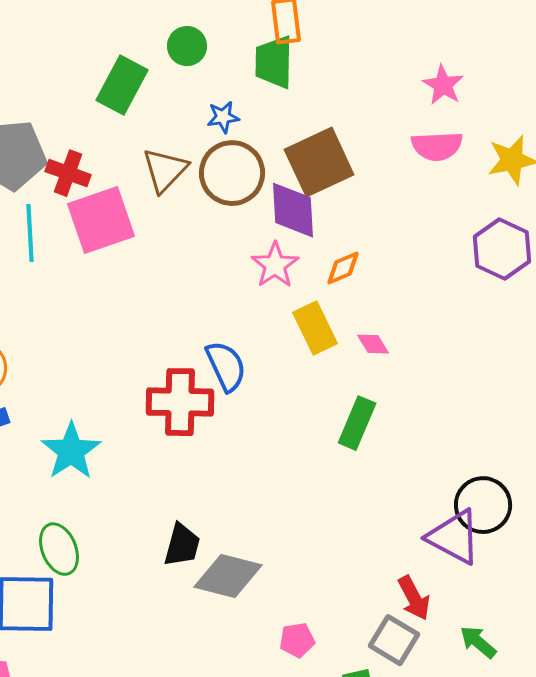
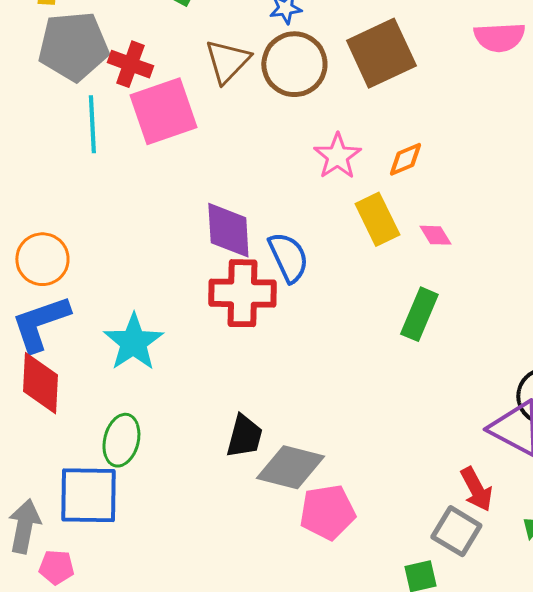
purple diamond: (293, 210) -> (228, 230), moved
green ellipse: (59, 549) -> (121, 440), turned 36
pink pentagon: (297, 640) -> (327, 512), moved, size x1.6

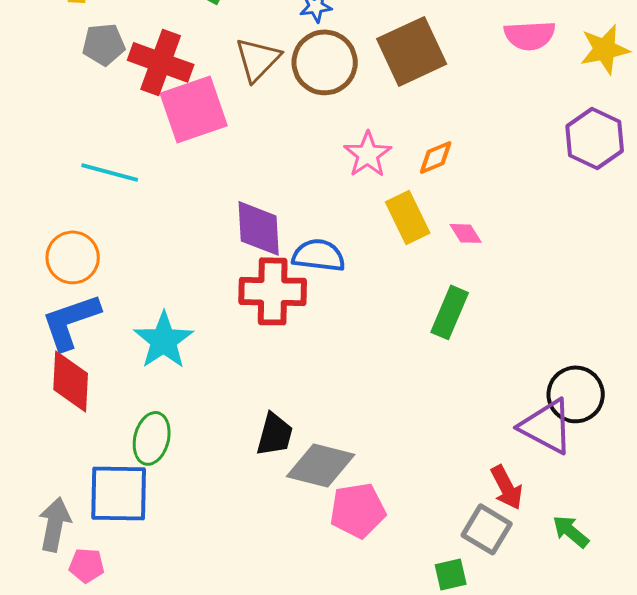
gray pentagon: (73, 46) -> (104, 44), size x0.6
red cross: (130, 64) -> (161, 62), size x1.4
cyan line: (92, 124) -> (110, 172), moved, turned -72
blue semicircle: (288, 257) -> (319, 255), turned -58

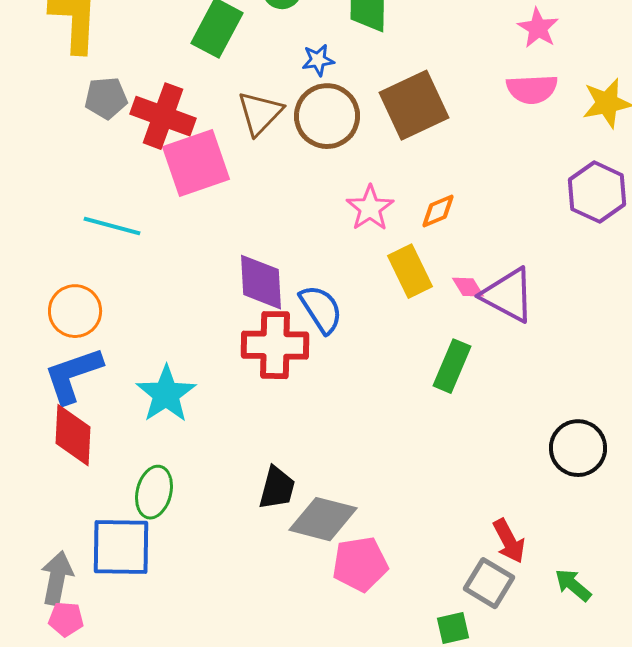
blue semicircle: (319, 255) -> (321, 309), turned 50
purple triangle: (547, 426) -> (508, 295), moved
pink pentagon: (87, 565) -> (66, 619), moved

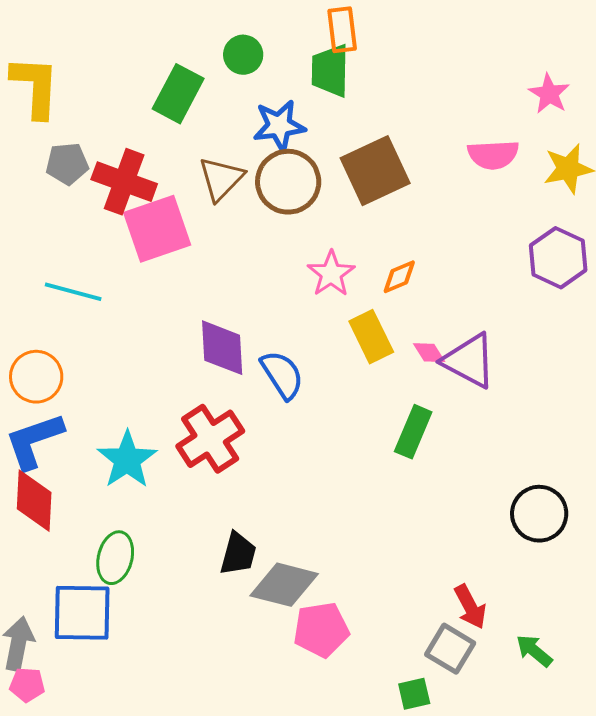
pink star: (538, 28) -> (549, 94), moved
blue star: (318, 60) -> (279, 126), size x1.6
red cross: (275, 345) -> (210, 439), moved, turned -34

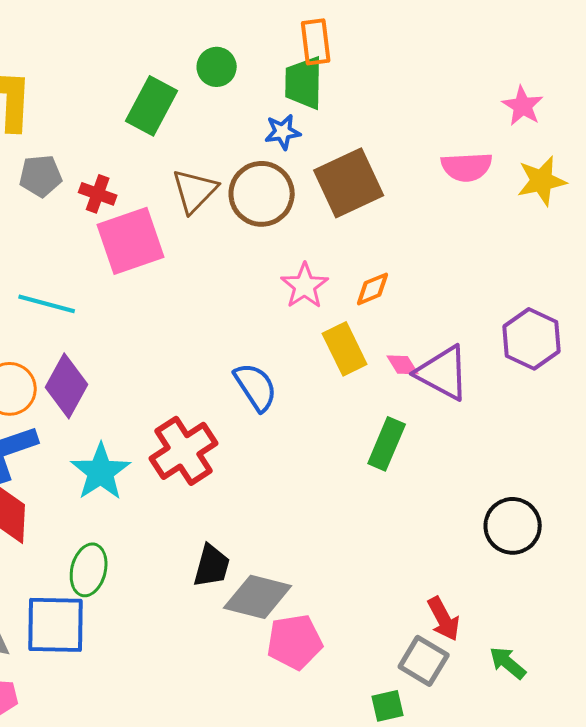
blue star: (279, 126) -> (283, 132), moved, size x0.7
red cross: (124, 182) -> (98, 194), size x0.6
purple hexagon: (558, 258) -> (532, 339), moved
purple diamond: (222, 348) -> (67, 386), moved, turned 32

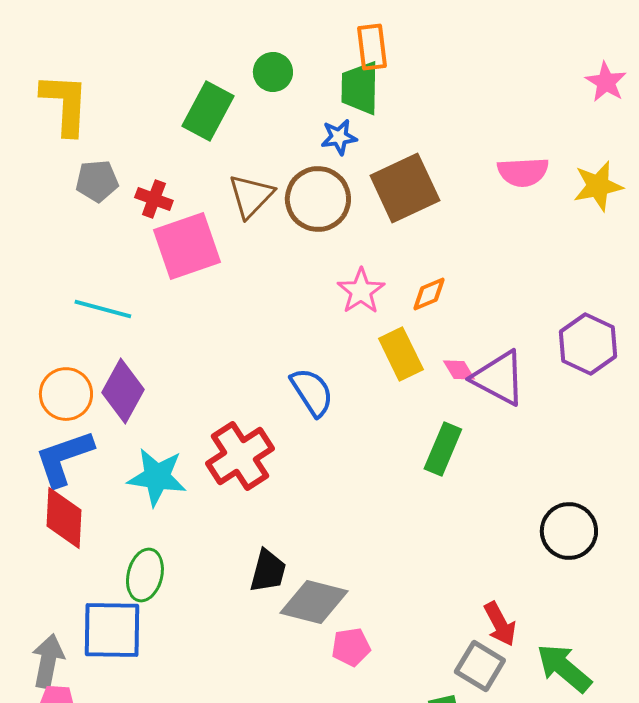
pink star: (523, 106) -> (606, 82), moved
cyan star: (101, 472) -> (157, 477), turned -30
pink pentagon: (295, 642) -> (351, 647), size x0.7
green arrow: (508, 663) -> (564, 668), size x1.5

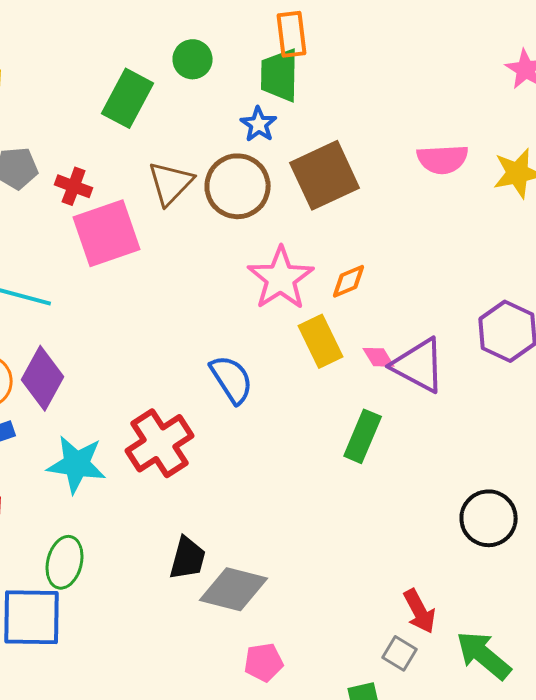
blue star: (339, 137) -> (259, 124), turned -30
pink star: (361, 291) -> (281, 278), size x1.4
pink pentagon: (351, 647) -> (264, 662), moved
gray square: (480, 666) -> (400, 653), size x0.7

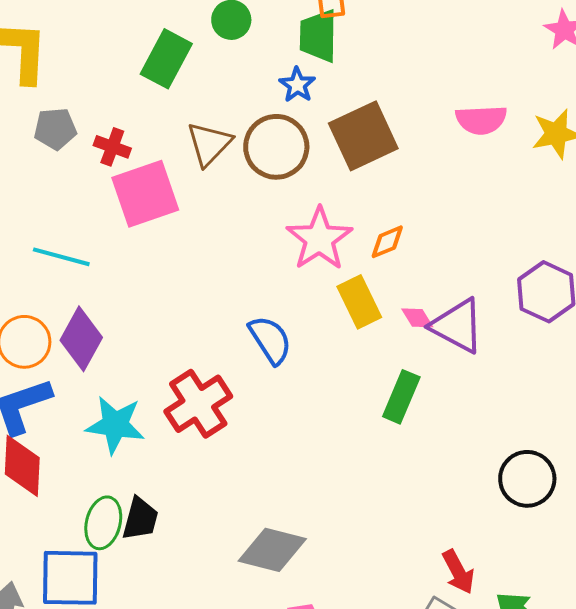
black trapezoid: (188, 558) -> (140, 519), moved

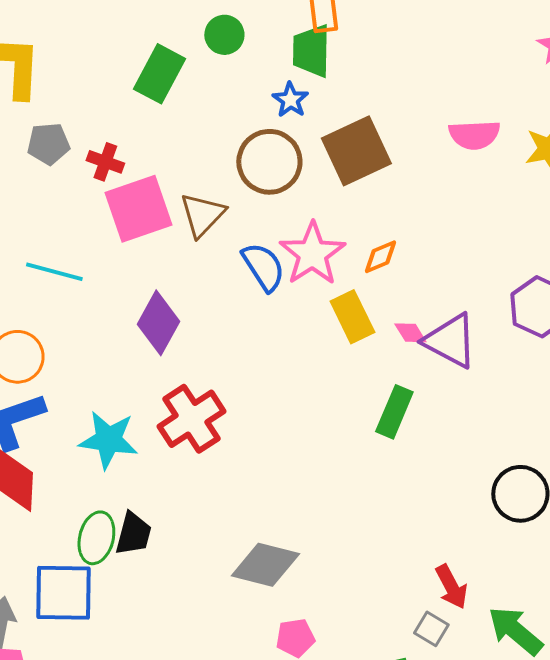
brown triangle: (209, 144) -> (202, 215), moved
purple diamond: (81, 339) -> (158, 323), moved
blue semicircle: (270, 340) -> (263, 267), moved

